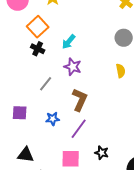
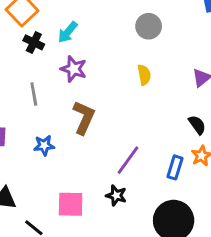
black cross: (38, 49) -> (34, 42), moved
gray line: (46, 84) -> (34, 94), turned -49
purple line: (79, 129) -> (128, 160), moved

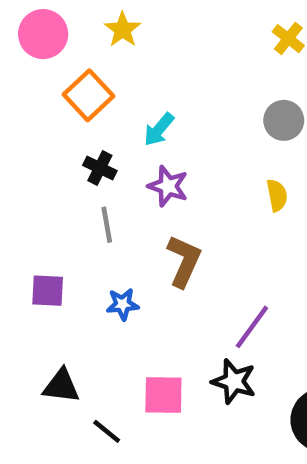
black cross: (34, 42) -> (100, 168), moved
black star: (116, 195) -> (234, 381), size x1.4

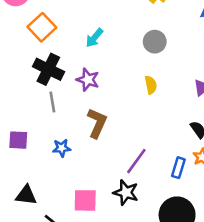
cyan arrow: (159, 129) -> (94, 38), moved
black cross: (100, 168) -> (48, 69), size x1.6

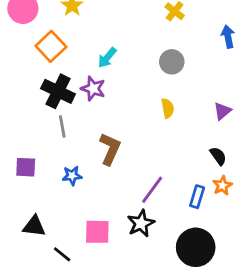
purple star: (88, 80) -> (93, 89), moved
black star: (126, 193) -> (141, 223), turned 30

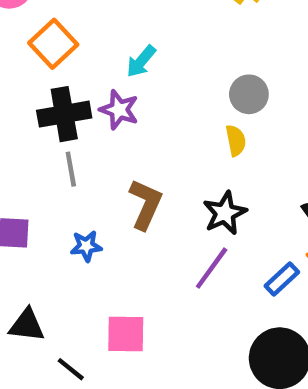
gray circle: (172, 62) -> (249, 94), moved
black cross: (58, 91) -> (64, 114), turned -36
blue rectangle: (197, 197) -> (282, 279), turned 30
black star: (141, 223) -> (225, 213), moved

